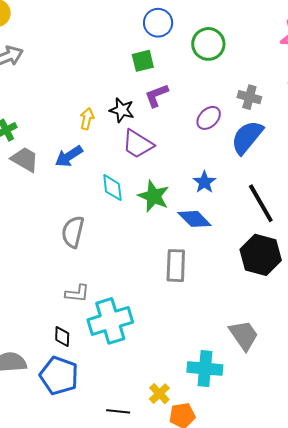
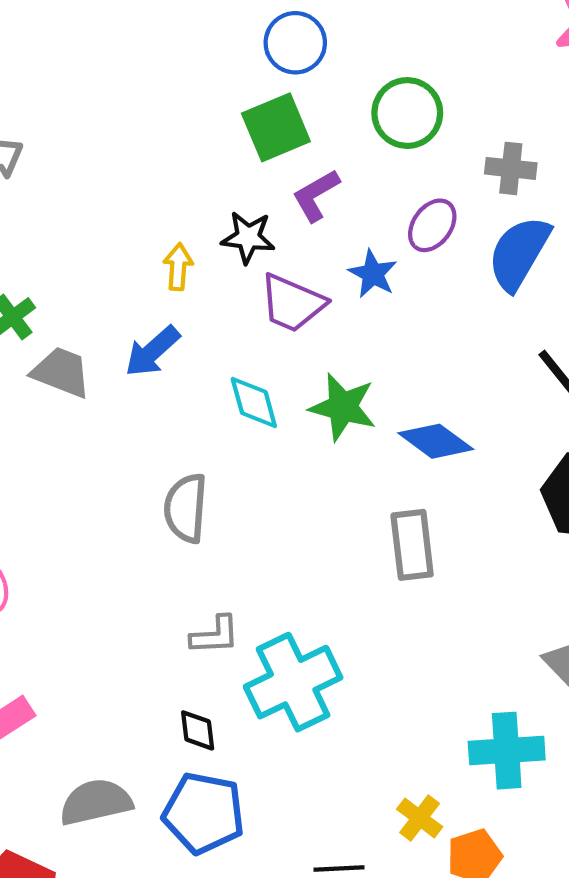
green circle: (208, 44) -> (407, 113), moved
green square: (143, 61) -> (276, 127), size x1.4
blue star: (204, 182) -> (373, 274), moved

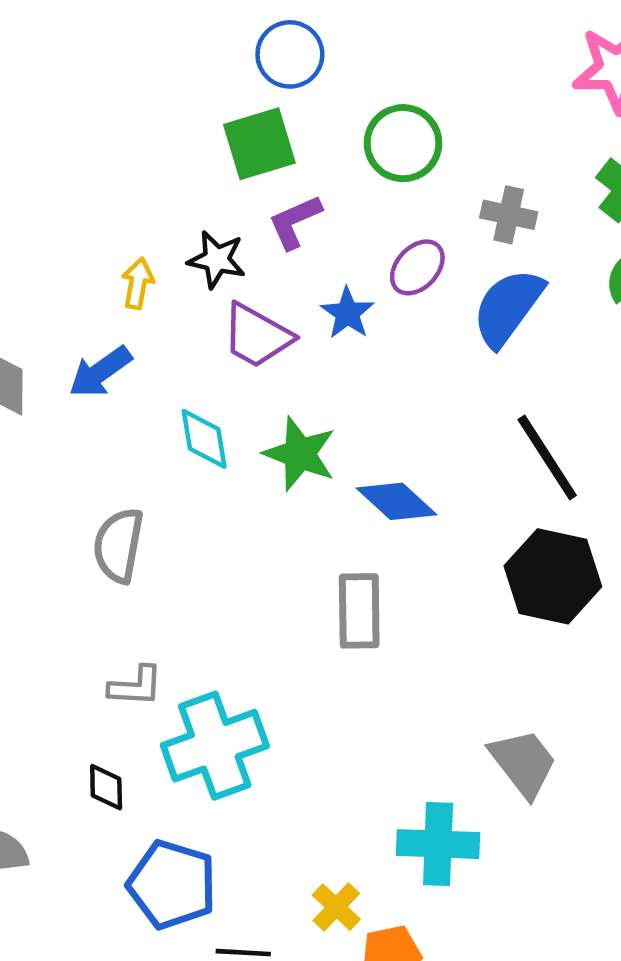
blue pentagon: (204, 813) -> (172, 885), moved

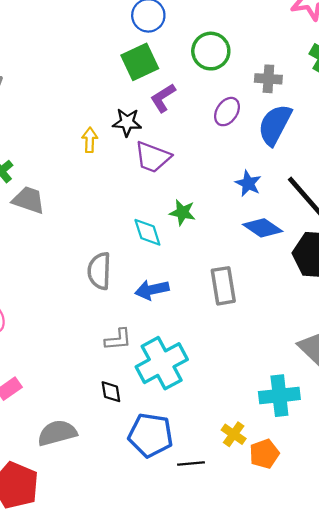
blue star: (347, 313) -> (248, 183), moved
blue arrow: (100, 372) -> (152, 290), moved, turned 32
cyan diamond: (204, 439) -> (147, 232), moved
green star: (300, 454) -> (182, 212), size x0.7
blue diamond: (397, 501) -> (263, 228), moved

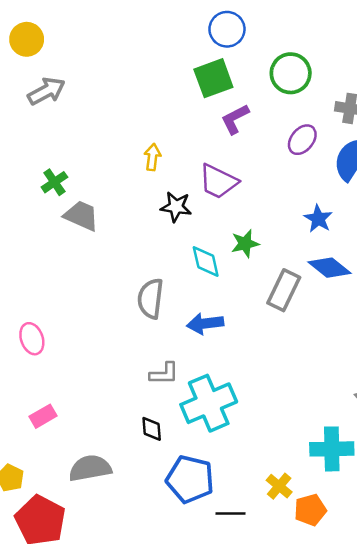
black star: (127, 122) -> (176, 207), moved
green star: (182, 212) -> (245, 244), turned -30
gray rectangle: (223, 286) -> (284, 290), moved, turned 30

